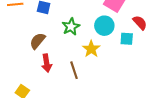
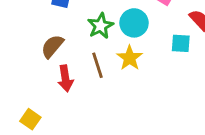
cyan circle: (104, 26) -> (134, 23), moved
brown line: (74, 70) -> (98, 65), moved

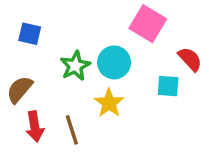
brown line: (98, 65) -> (72, 130), moved

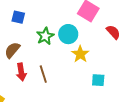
cyan square: (168, 86) -> (98, 80), moved
yellow star: (109, 103) -> (80, 54), moved

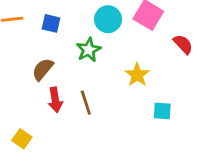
cyan circle: (68, 34) -> (108, 19), moved

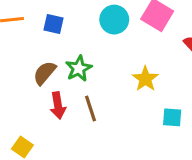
green star: (89, 50) -> (79, 68), moved

